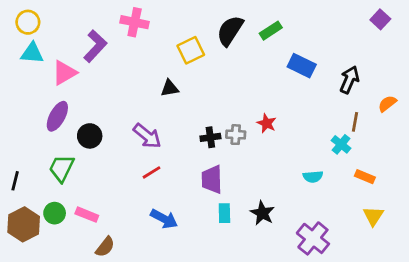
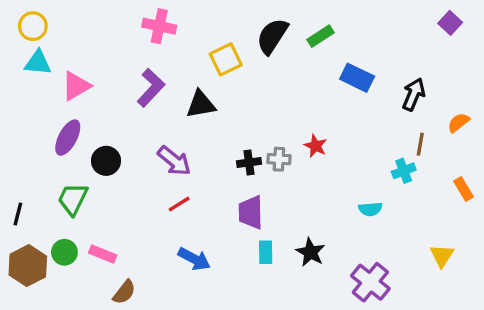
purple L-shape: (95, 46) -> (151, 88), moved
black triangle: (170, 88) -> (201, 104), size x1.4
cyan cross: (341, 144) -> (404, 171), turned 30
orange rectangle: (365, 177) -> (463, 189), moved, turned 36

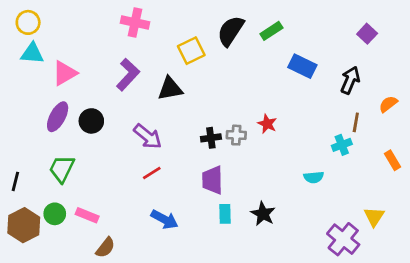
purple square: (450, 23) -> (367, 34), moved
black circle: (106, 161) -> (91, 121), moved
purple cross: (370, 282) -> (343, 239), moved

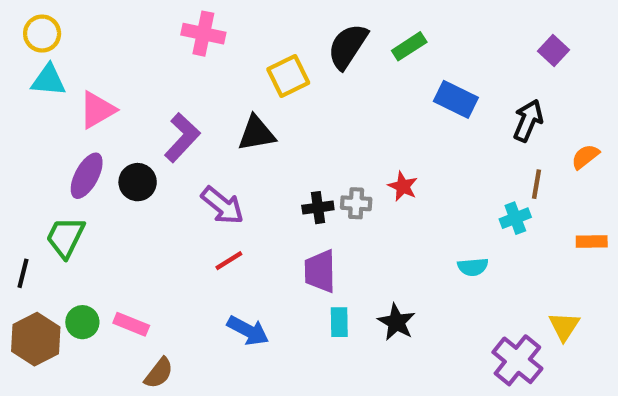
purple L-shape: (128, 75) -> (182, 138), moved
orange rectangle: (392, 160) -> (592, 242), turned -60
green trapezoid: (62, 169) -> (65, 237), moved

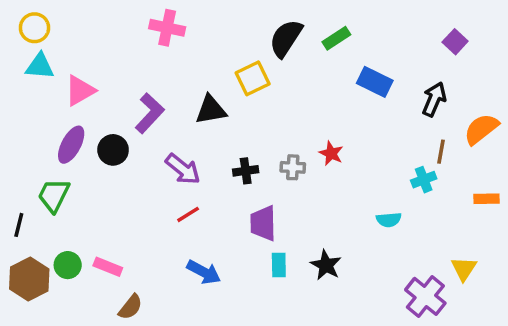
yellow square: (288, 76) -> (253, 78), moved
orange semicircle: (585, 157) -> (481, 129), size x1.5
black cross: (318, 208) -> (246, 171), moved

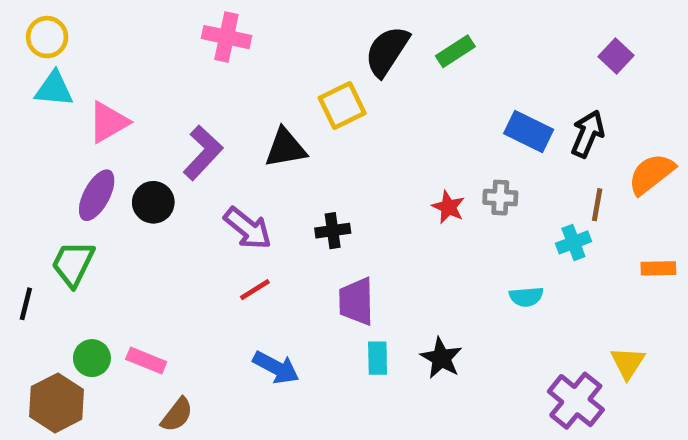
blue rectangle: (375, 82) -> (529, 131), moved
gray cross: (293, 167) -> (500, 198), moved
brown hexagon: (29, 279) -> (57, 403), moved

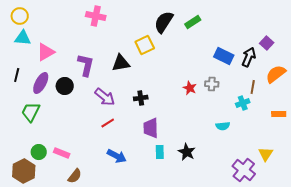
purple square: (616, 56) -> (267, 43), moved
purple L-shape: (203, 153) -> (86, 65), turned -30
black line: (26, 304) -> (17, 75), moved

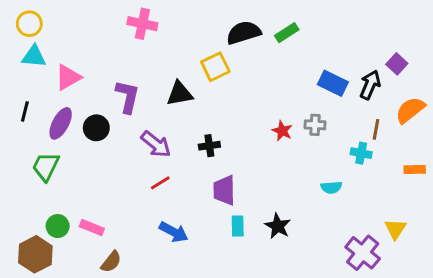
black semicircle: (164, 22) -> (244, 33), turned 40
cyan cross: (243, 103) -> (361, 153), turned 32

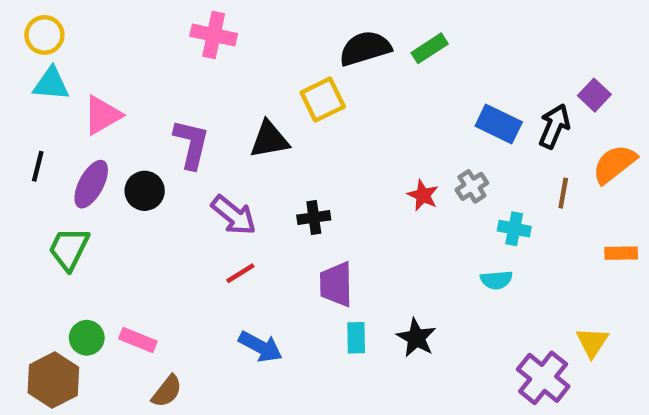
gray cross: (315, 125) -> (472, 186), turned -36
cyan cross: (361, 153) -> (514, 229), moved

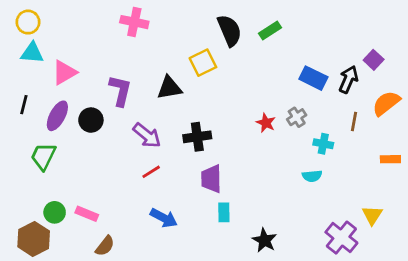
black semicircle: (365, 48) -> (229, 30), turned 84
black cross: (314, 218) -> (197, 137), size x1.4
black star: (416, 338) -> (264, 240), moved

